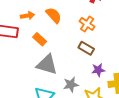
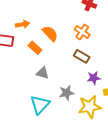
orange semicircle: (54, 15) -> (50, 34), moved
gray triangle: (47, 65) -> (43, 73), size x0.6

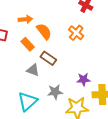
orange arrow: (23, 24) -> (25, 19), moved
brown rectangle: (82, 56) -> (48, 58), moved

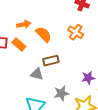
orange rectangle: (28, 44) -> (19, 45), moved
brown rectangle: (48, 58) -> (51, 61), turned -42

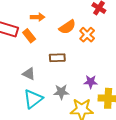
orange semicircle: (44, 34) -> (67, 27), moved, turned 90
gray triangle: (37, 74) -> (29, 74), moved

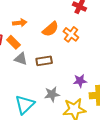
gray triangle: (29, 74) -> (21, 59), moved

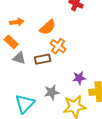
orange cross: (71, 34) -> (58, 46), moved

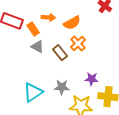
orange arrow: (17, 22) -> (48, 17), moved
brown rectangle: (43, 59) -> (60, 53), turned 49

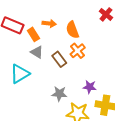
orange semicircle: (72, 23) -> (72, 30), turned 96
cyan triangle: (33, 92) -> (20, 74), moved

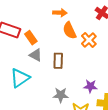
orange arrow: (49, 24) -> (60, 13), moved
orange cross: (78, 51) -> (89, 40), moved
brown rectangle: (59, 59) -> (58, 61), turned 42

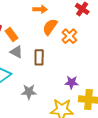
orange semicircle: (70, 30) -> (50, 27), turned 60
gray star: (61, 95) -> (29, 92), moved

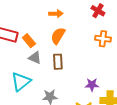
orange semicircle: (50, 27) -> (58, 36), moved
orange cross: (69, 36) -> (103, 39), moved, turned -35

